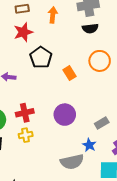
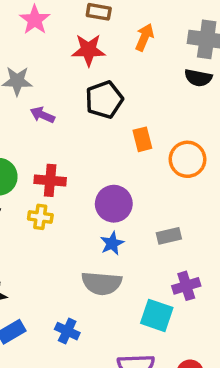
orange circle: (100, 61) -> (187, 159), moved
blue star: (89, 145) -> (112, 243), moved

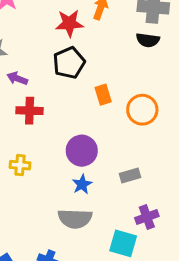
red star: (89, 50) -> (69, 23), moved
red cross: (50, 180) -> (30, 111), moved

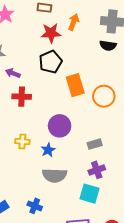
orange rectangle: (103, 95) -> (75, 85), size x1.5
yellow cross: (20, 165) -> (22, 141), moved
blue star: (82, 184) -> (48, 150), moved
purple cross: (147, 217) -> (97, 170), moved

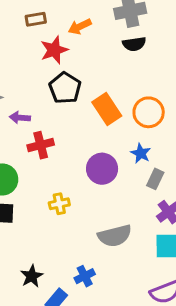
orange arrow: (74, 22) -> (80, 27), turned -119
gray rectangle: (95, 144) -> (155, 179), turned -32
blue star: (48, 150) -> (141, 153), moved
blue cross: (35, 206) -> (85, 276), moved, turned -32

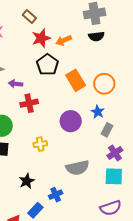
brown rectangle: (36, 19) -> (29, 16), turned 48
orange arrow: (80, 27) -> (64, 40), moved
black star: (32, 276) -> (27, 181), moved

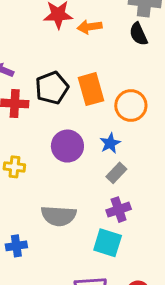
black semicircle: (96, 36) -> (138, 34), turned 56
black pentagon: (47, 65) -> (52, 88), moved

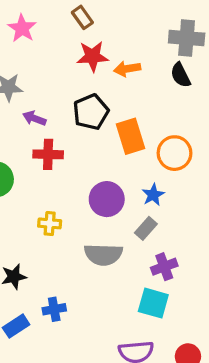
black pentagon: (52, 88) -> (91, 112), moved
gray rectangle: (116, 173) -> (146, 228), moved
gray semicircle: (59, 216) -> (103, 254), moved

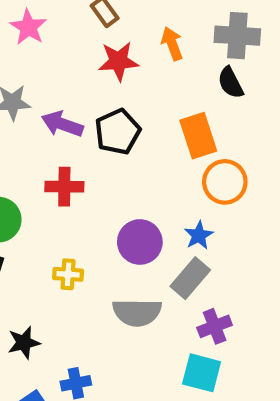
orange arrow: (127, 69) -> (172, 44), moved, turned 80
purple arrow: (34, 118) -> (62, 124), moved, size x1.4
orange rectangle: (131, 136) -> (198, 136), moved
gray rectangle: (146, 228) -> (190, 278), size x1.4

